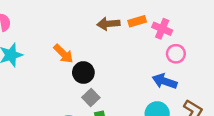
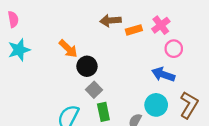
orange rectangle: (137, 21) -> (134, 30), moved
pink cross: (162, 29) -> (161, 25), turned 30

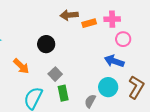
pink cross: (161, 25) -> (112, 19), turned 35
orange arrow: (68, 49) -> (21, 66), moved
black circle: (87, 66) -> (46, 44), moved

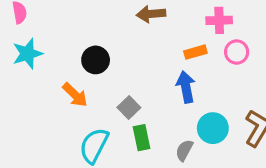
orange rectangle: (89, 23) -> (195, 52), moved
black circle: (46, 44) -> (96, 60), moved
blue arrow: (114, 61) -> (186, 87), moved, turned 60

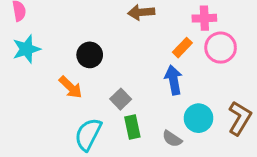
orange rectangle: (195, 52) -> (182, 48), turned -30
pink circle: (237, 52) -> (221, 48), size x1.4
gray semicircle: (184, 150) -> (172, 139), turned -84

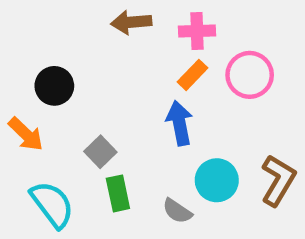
pink cross: (204, 18) -> (197, 31), moved
cyan semicircle: (88, 134) -> (52, 204), turned 116

